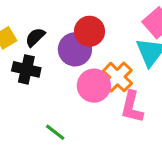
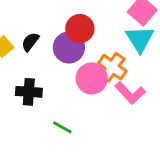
black cross: (26, 69) -> (29, 92), moved
pink L-shape: (132, 107) -> (130, 93), turned -48

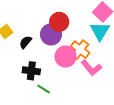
black semicircle: (30, 42) -> (25, 42), moved
black cross: (29, 92) -> (31, 71), moved

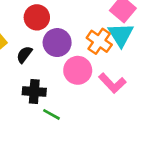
red circle: (59, 22) -> (37, 17), moved
orange cross: (80, 50) -> (99, 41), moved

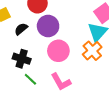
orange cross: (99, 41) -> (92, 51), moved
pink L-shape: (112, 83) -> (61, 82), moved

